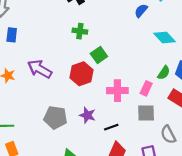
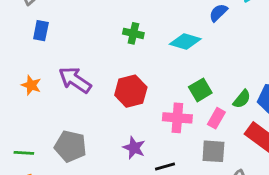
cyan diamond: (165, 38) -> (185, 42), moved, turned -35
green square: (99, 55) -> (200, 90), moved
gray pentagon: (55, 118) -> (70, 146), moved

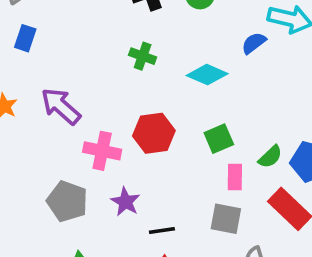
red hexagon: (131, 91) -> (154, 133), moved
pink cross: (177, 118) -> (102, 151), moved
pink rectangle: (216, 118) -> (235, 177), turned -36
gray pentagon: (70, 146) -> (67, 201), moved

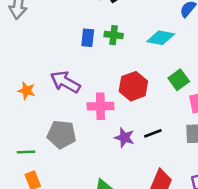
blue rectangle: (25, 38) -> (88, 38), moved
gray pentagon: (67, 201) -> (62, 134), moved
black line: (162, 230) -> (153, 133), moved

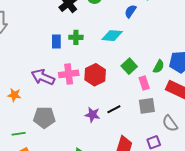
orange star: (27, 91) -> (14, 95), moved
pink cross: (100, 106) -> (69, 74), moved

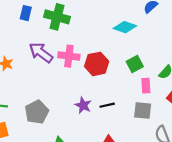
green cross: (76, 37) -> (57, 17), moved, size x1.6
blue rectangle: (56, 42) -> (26, 13), moved
gray pentagon: (44, 117) -> (37, 112), moved, turned 30

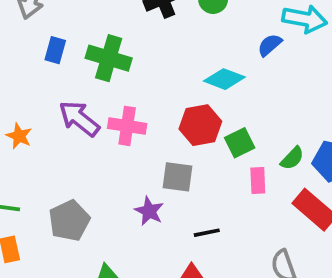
red hexagon: (97, 64) -> (200, 125), moved
black line: (107, 105) -> (207, 233), moved
gray square: (143, 110) -> (178, 177), moved

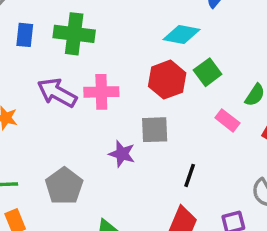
green square: (240, 143) -> (208, 72), moved
pink rectangle: (258, 180) -> (227, 120), turned -40
purple star: (149, 211) -> (122, 154), moved
black line: (207, 233) -> (190, 175), turned -50

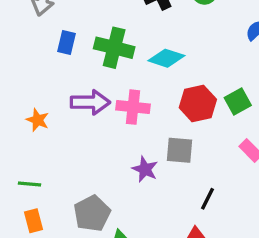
cyan diamond: (182, 34) -> (166, 58), moved
purple arrow: (57, 93) -> (90, 102), turned 144
gray pentagon: (64, 186) -> (92, 213), moved

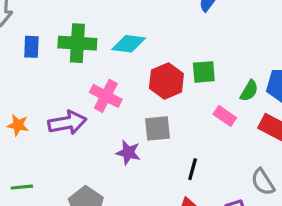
purple arrow: (90, 102) -> (67, 123), moved
green square: (238, 102) -> (204, 72), turned 35
pink cross: (133, 107) -> (106, 96), turned 32

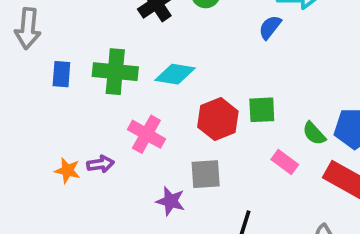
green semicircle: (249, 91) -> (314, 133), turned 105
purple arrow: (67, 123) -> (100, 164), size x0.6
orange star: (18, 125) -> (67, 171), moved

